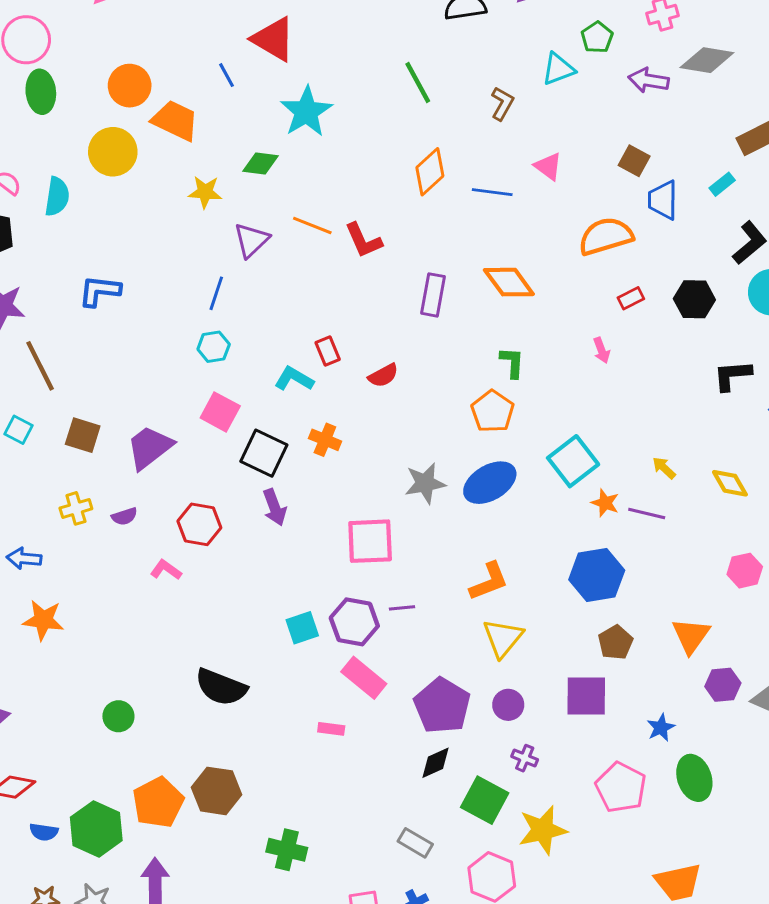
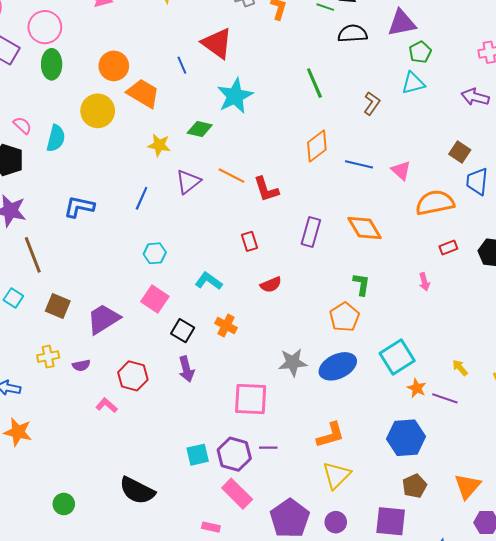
green pentagon: (597, 37) -> (420, 52), moved
pink triangle: (548, 166) -> (401, 170), moved
blue line: (216, 293) -> (142, 198), moved
red rectangle: (328, 351) -> (249, 241), moved
black square: (264, 453) -> (183, 331), size x0.7

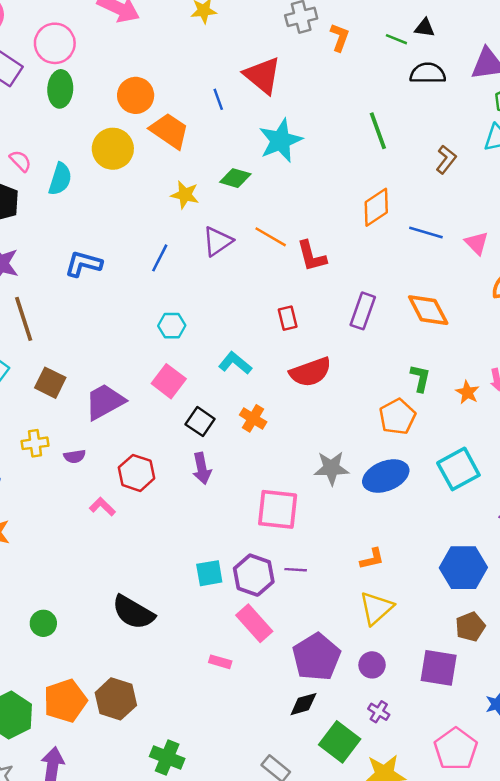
red semicircle: (271, 285) -> (310, 372), size x1.6
orange star: (417, 388) -> (467, 392), moved
orange L-shape: (331, 435) -> (372, 559), size x0.7

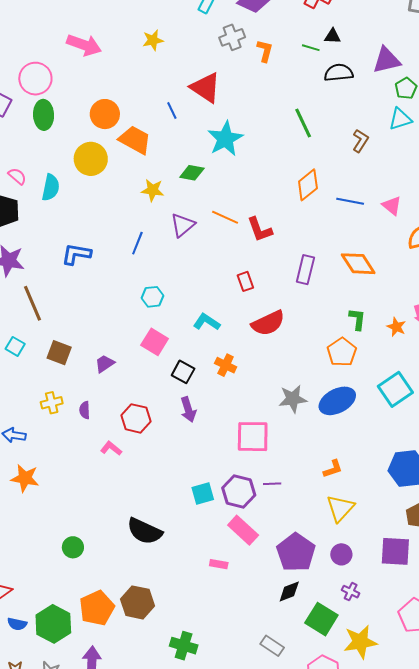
purple trapezoid: (105, 402) -> (105, 364), size x0.6
purple semicircle: (75, 456) -> (85, 410), turned 102

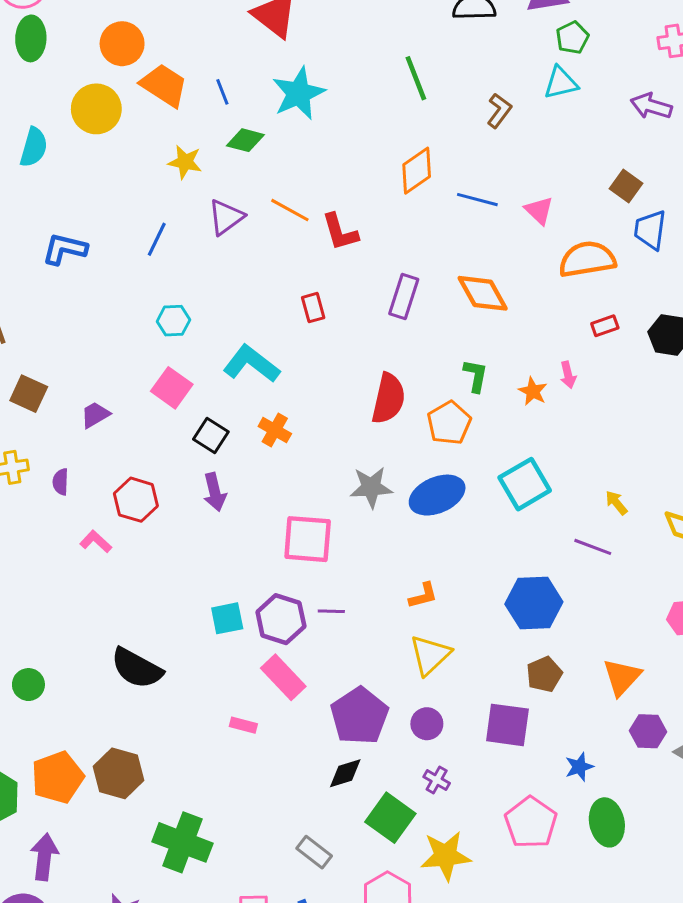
blue line: (172, 111) -> (222, 92), moved
cyan L-shape: (207, 322) -> (251, 364), size x1.4
red semicircle: (268, 323) -> (388, 399), moved, turned -56
green cross: (184, 646) -> (182, 842), size x1.4

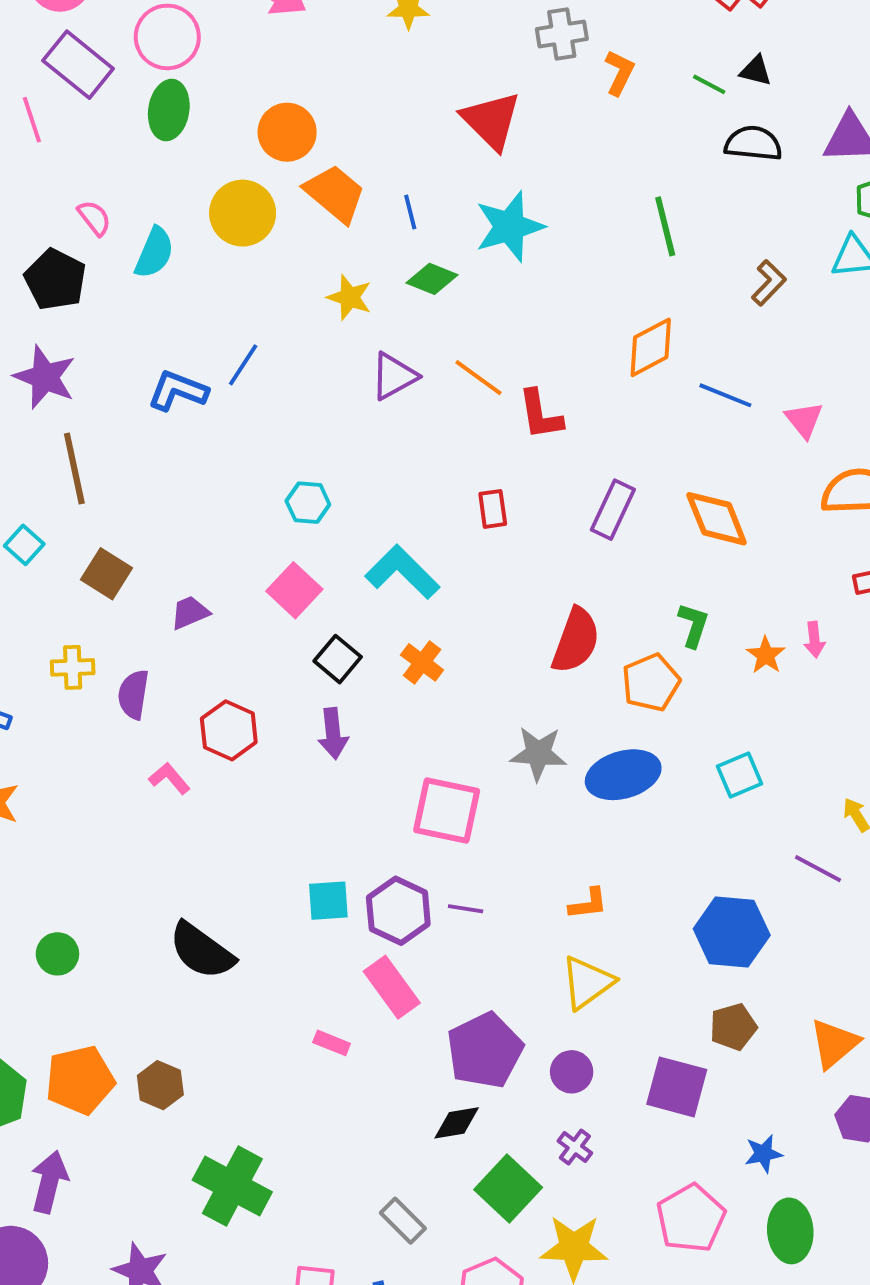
blue line: (157, 239) -> (243, 365), moved
purple semicircle: (61, 482) -> (133, 694), size x1.4
cyan square: (525, 484) -> (739, 775), size x0.7
brown hexagon: (119, 773) -> (160, 1085), size x0.7

